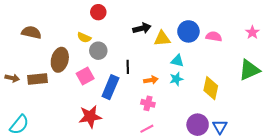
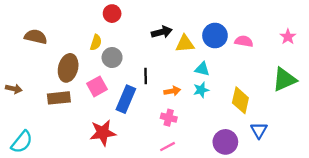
yellow semicircle: (84, 37) -> (96, 42), turned -96
brown rectangle: (37, 79) -> (59, 98), moved
blue triangle: (220, 127) -> (259, 130), moved

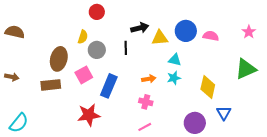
brown semicircle: (36, 37) -> (15, 32), moved
black line: (146, 76) -> (126, 48), moved

